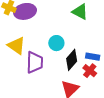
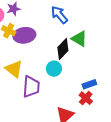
blue rectangle: (93, 57) -> (89, 84), turned -32
black diamond: (72, 60) -> (63, 49), moved

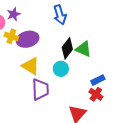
blue arrow: (59, 15) -> (60, 15), turned -150
green triangle: (79, 39) -> (83, 49), moved
yellow triangle: (14, 69) -> (31, 66), moved

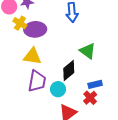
black diamond: (67, 48) -> (69, 71), moved
yellow triangle: (31, 66) -> (32, 56), turned -36
cyan circle: (61, 69) -> (58, 89), moved

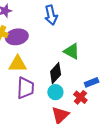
blue rectangle: (95, 84) -> (92, 82), moved
cyan circle: (58, 89) -> (55, 92), moved

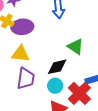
black diamond: (56, 73) -> (57, 67), turned 30
red cross: (80, 97) -> (79, 93), size x1.6

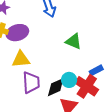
black diamond: (57, 67) -> (56, 87), moved
cyan circle: (55, 86) -> (69, 80), moved

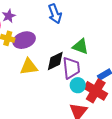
purple trapezoid: (31, 83) -> (71, 68), moved
black diamond: (56, 87) -> (55, 61), moved

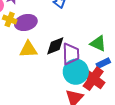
green triangle: (81, 47) -> (98, 43), moved
cyan circle: (78, 85) -> (76, 72), size x1.6

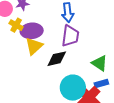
yellow triangle: (28, 49) -> (34, 46), moved, turned -48
purple trapezoid: (71, 54) -> (70, 36), moved

